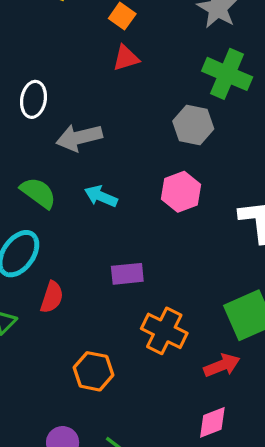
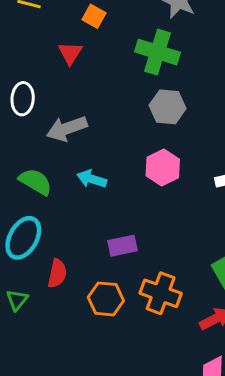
red triangle: (126, 58) -> (70, 53), moved, turned -35
green cross: (227, 74) -> (157, 52), moved
orange hexagon: (94, 371) -> (106, 299), moved

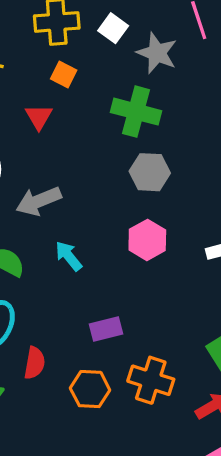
cyan arrow: (92, 179) -> (69, 256), turned 36

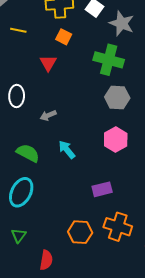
gray arrow: (39, 201) -> (48, 115), size x0.6
purple rectangle: (106, 329) -> (102, 189), moved
red semicircle: (35, 363) -> (46, 260), moved

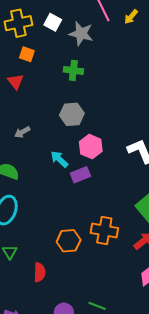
green cross: (109, 60) -> (73, 70), size x0.7
gray hexagon: (117, 97) -> (72, 114), moved
cyan arrow: (67, 150) -> (59, 159), moved
purple rectangle: (102, 189) -> (80, 175), moved

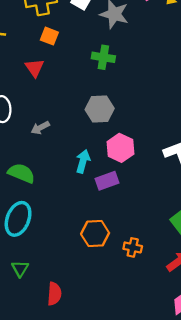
cyan arrow: (59, 159) -> (83, 161), turned 60
orange cross: (104, 230) -> (133, 247), size x0.6
orange hexagon: (69, 241) -> (95, 233), moved

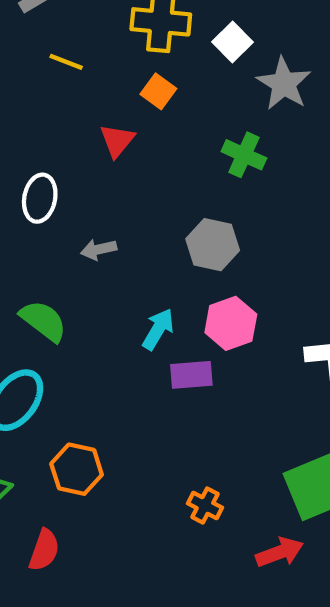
orange hexagon: (95, 233) -> (77, 469), moved

